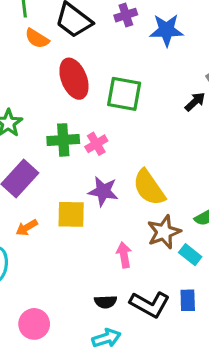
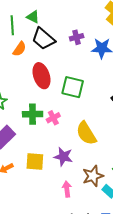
orange semicircle: (37, 38) -> (19, 49), turned -91
yellow semicircle: (149, 188) -> (86, 133), moved
purple star: (103, 191) -> (63, 157), moved

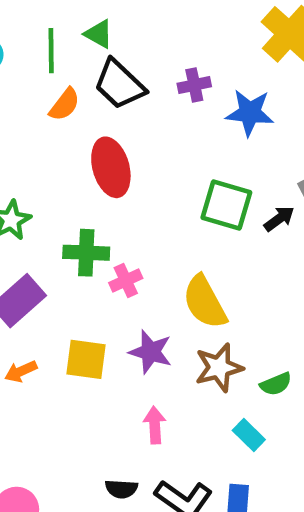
green square: (73, 87) -> (226, 205), moved
pink cross: (53, 118) -> (126, 281), moved
brown star: (93, 176) -> (219, 368), moved

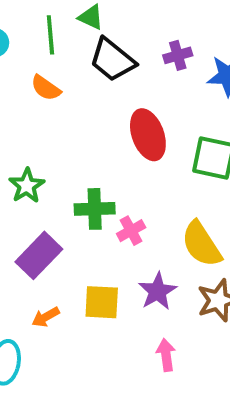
orange semicircle: (65, 104) -> (46, 88), moved, turned 92
red ellipse: (111, 167) -> (148, 135), moved
purple star: (151, 352) -> (157, 291), turned 30

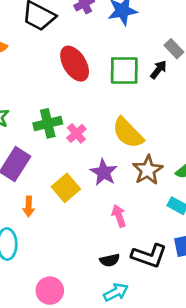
yellow square: (102, 302) -> (66, 188), turned -32
orange arrow: (46, 317) -> (29, 206), turned -48

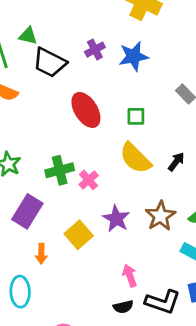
green square: (124, 70) -> (136, 116), size x0.6
black arrow: (158, 70) -> (176, 162), moved
yellow semicircle: (128, 133) -> (135, 158), moved
pink arrow: (119, 216) -> (130, 276), moved

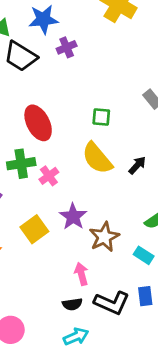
blue star: (133, 56) -> (43, 19), moved
red ellipse: (86, 110) -> (38, 123), moved
brown star: (160, 216) -> (104, 237), moved

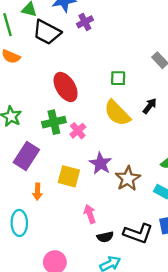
black arrow: (137, 165) -> (150, 106), moved
yellow square: (34, 229) -> (69, 176), turned -35
pink arrow: (81, 274) -> (90, 214), moved

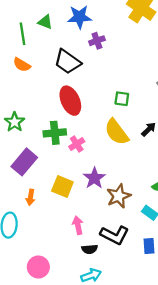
black trapezoid: (47, 32) -> (68, 62), moved
black L-shape: (138, 233) -> (115, 235), moved

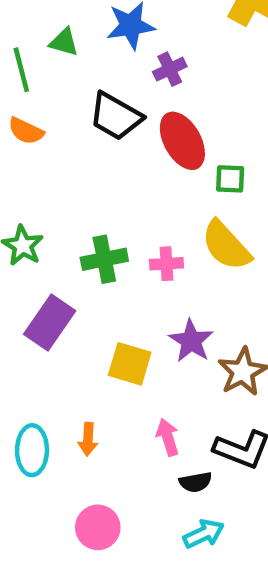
red ellipse: (70, 101) -> (182, 141), moved
pink cross: (77, 144) -> (166, 264), moved, turned 35
orange arrow: (30, 197) -> (88, 439), moved

